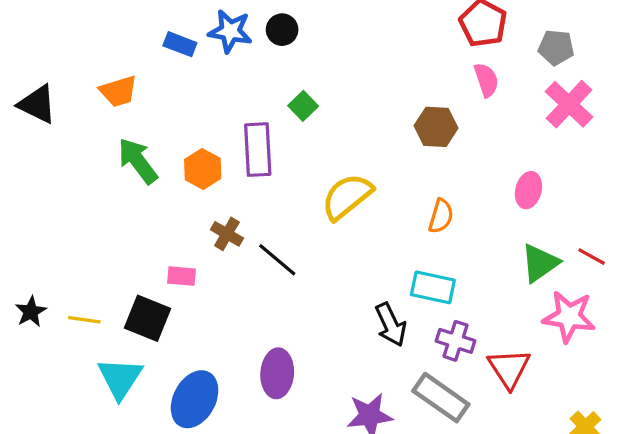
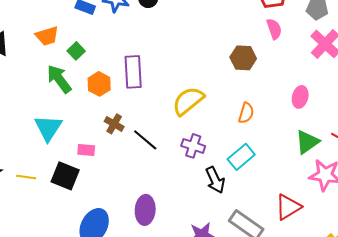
green square: (303, 106) -> (76, 51), moved
cyan rectangle: (433, 287) -> (241, 157), turned -52
purple cross: (456, 341) -> (193, 146), moved
red triangle: (509, 368) -> (288, 207), turned 32
cyan triangle: (120, 378) -> (48, 128), moved

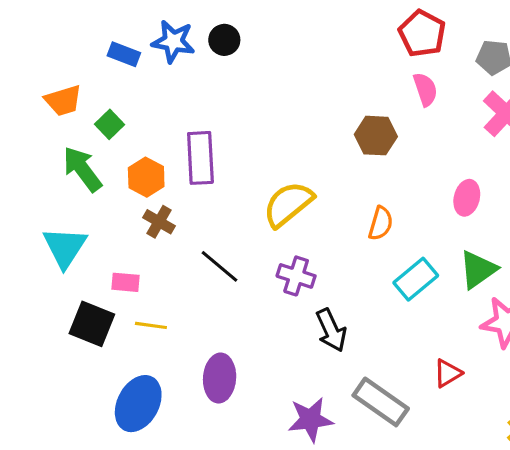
brown cross: (114, 124) -> (159, 222), moved
cyan rectangle: (241, 157) -> (416, 279), moved
yellow line: (26, 177) -> (151, 325), moved
red triangle: (288, 207) -> (448, 373), size x0.7

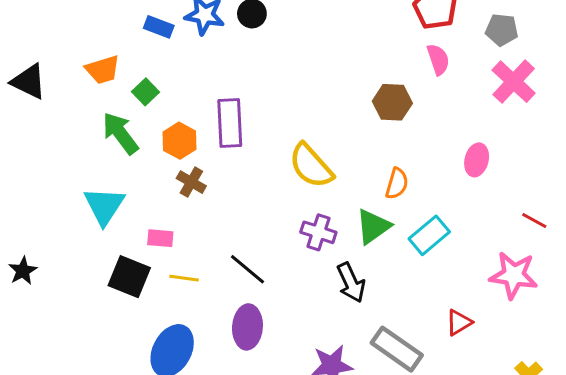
yellow semicircle: (288, 204) -> (311, 166), turned -93
black line: (220, 266) -> (247, 269), moved
green triangle: (478, 270) -> (373, 226), moved

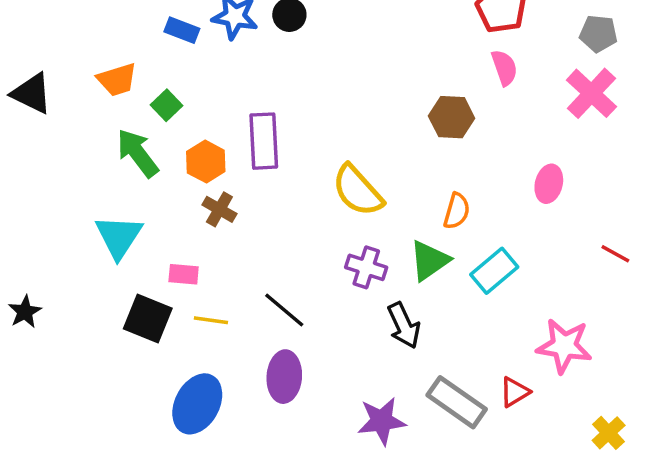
gray pentagon: (502, 30) -> (598, 34), moved
pink star: (514, 275) -> (564, 346), moved
red triangle: (459, 322) -> (515, 392), moved

